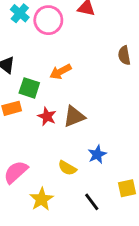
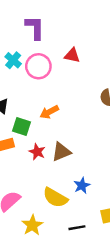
yellow semicircle: (67, 168) -> (55, 198), size x1.5
black line: (92, 202) -> (77, 228), turned -63

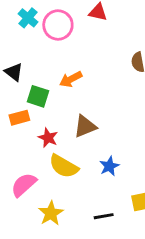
red star: (37, 152) -> (48, 138), moved
yellow semicircle: (55, 198) -> (64, 166), moved

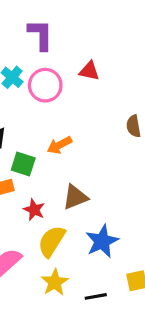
yellow semicircle: (64, 166) -> (52, 241), turned 92
blue star: (109, 166) -> (102, 241), size x1.5
yellow star: (51, 213) -> (55, 282), moved

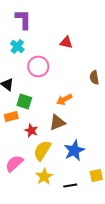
purple L-shape: (40, 35) -> (23, 20), moved
pink circle: (45, 85) -> (38, 66), moved
orange arrow: (59, 145) -> (64, 100), moved

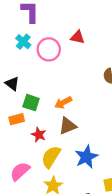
pink circle: (38, 66) -> (49, 49), moved
orange arrow: (64, 100) -> (63, 103), moved

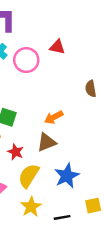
orange arrow: (63, 103) -> (54, 117), moved

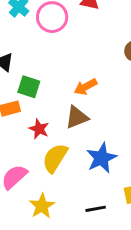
yellow star: (31, 207) -> (42, 206), moved

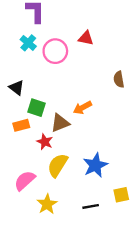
brown triangle: (77, 117) -> (60, 123), moved

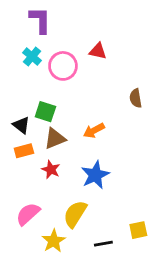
black triangle: (16, 88) -> (21, 125), moved
green square: (36, 108) -> (45, 112), moved
brown triangle: (60, 123) -> (55, 139), moved
yellow semicircle: (58, 165) -> (75, 214), moved
blue star: (95, 165) -> (95, 175), moved

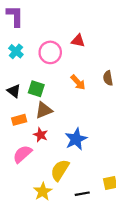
purple L-shape: (40, 20) -> (15, 16), moved
cyan cross: (32, 57) -> (16, 51), moved
black triangle: (21, 125) -> (14, 91), moved
orange arrow: (94, 131) -> (78, 82), moved, turned -105
pink semicircle: (28, 214) -> (22, 154), moved

